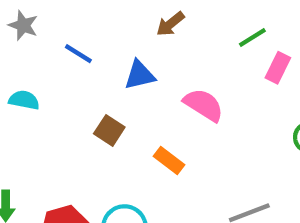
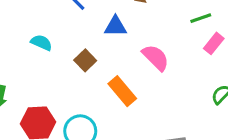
cyan semicircle: (24, 100) -> (41, 43), moved
orange rectangle: (169, 161) -> (122, 91), size x1.4

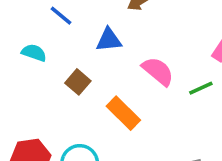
green line: (201, 18) -> (201, 88), moved
cyan semicircle: (41, 43) -> (34, 53), moved

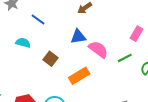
blue triangle: (109, 40) -> (78, 37), moved
orange rectangle: (123, 113) -> (79, 76), turned -72

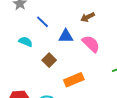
blue triangle: (78, 37) -> (66, 36), moved
pink semicircle: (98, 49) -> (91, 44), moved

